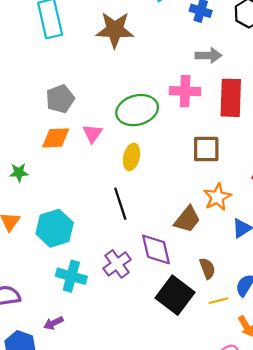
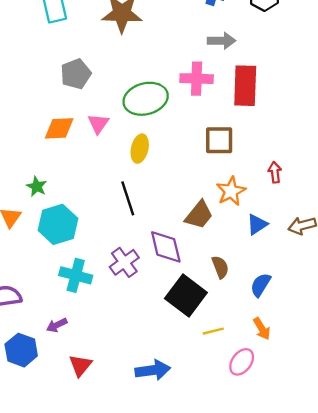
gray pentagon: (60, 99) -> (76, 74), moved
green star: (19, 173) -> (37, 186), moved, turned 30
yellow line: (218, 301) -> (213, 331), moved

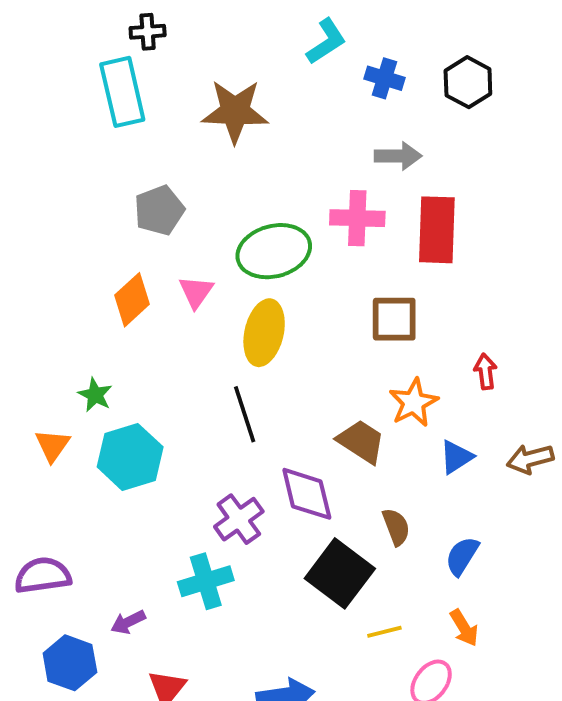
orange diamond: (59, 128) -> (132, 300), turned -40
yellow ellipse: (140, 149) -> (264, 333), size x1.4
brown trapezoid: (199, 215) -> (361, 441), turned -96
cyan cross: (76, 275) -> (206, 581), moved, turned -32

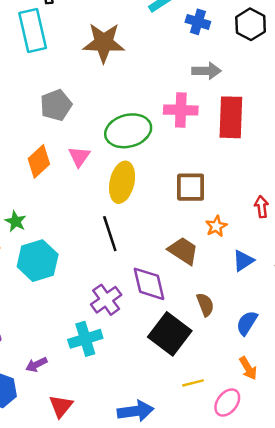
brown square: (394, 319) -> (191, 187), moved
orange star: (414, 403) -> (216, 226), size x0.7
yellow line: (384, 632) -> (193, 383), moved

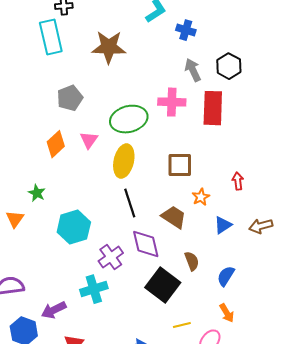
black hexagon: (251, 24) -> (229, 66), moved
gray arrow: (206, 71) -> (193, 70), turned -115
black line: (110, 234) -> (130, 203), moved
cyan hexagon: (38, 261) -> (74, 227), moved
purple arrow: (36, 365) -> (54, 310), size x1.4

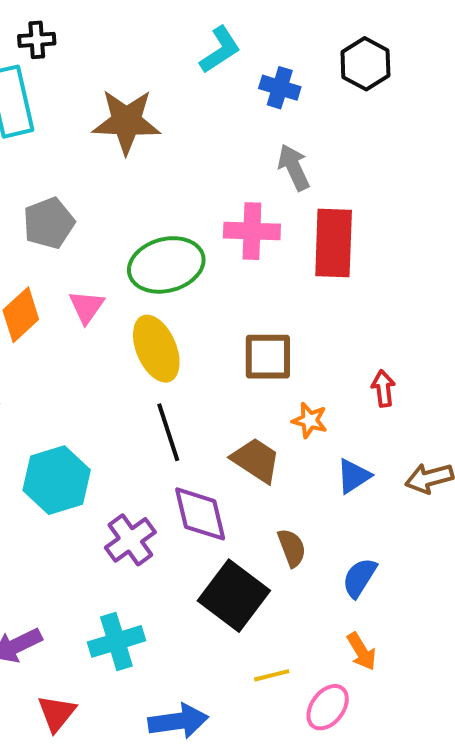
black hexagon: (229, 66) -> (365, 64), moved
yellow ellipse: (124, 161) -> (156, 349), turned -36
orange star: (201, 197) -> (310, 420), turned -30
cyan cross: (94, 289) -> (116, 641), moved

